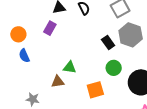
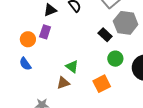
orange circle: (18, 34) -> (28, 39), moved
green triangle: (70, 67) -> (72, 67), turned 40

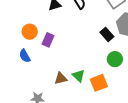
purple rectangle: (45, 32) -> (48, 40), moved
green triangle: (72, 67) -> (79, 76), moved

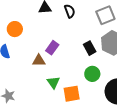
purple rectangle: (48, 40) -> (52, 48), moved
brown triangle: (61, 78) -> (39, 61), moved

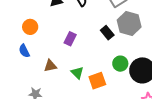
brown triangle: (39, 61) -> (50, 66), moved
green circle: (92, 74) -> (120, 64), moved

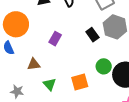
orange circle: (30, 27) -> (16, 24), size x1.6
green triangle: (77, 73) -> (50, 84), moved

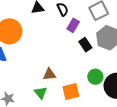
purple rectangle: (55, 39) -> (73, 25), moved
brown triangle: (34, 64) -> (49, 74), moved

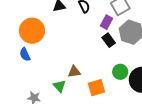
purple rectangle: (73, 25) -> (106, 22), moved
green triangle: (41, 93) -> (60, 86), moved

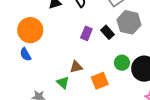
purple rectangle: (106, 22) -> (86, 33), moved

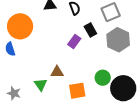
black rectangle: (107, 32) -> (90, 30), moved

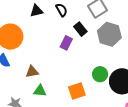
brown triangle: (57, 72) -> (32, 72), moved
green triangle: (41, 85) -> (40, 91), turned -40

